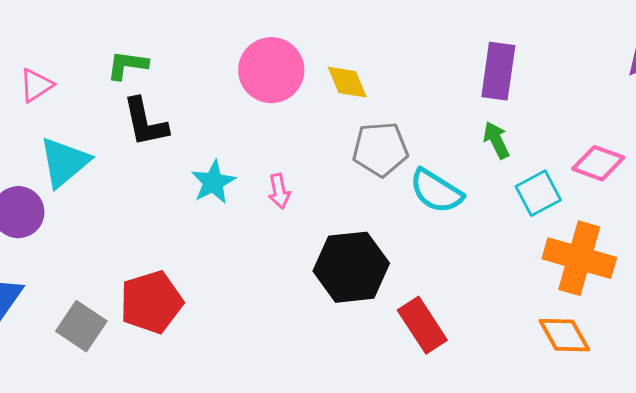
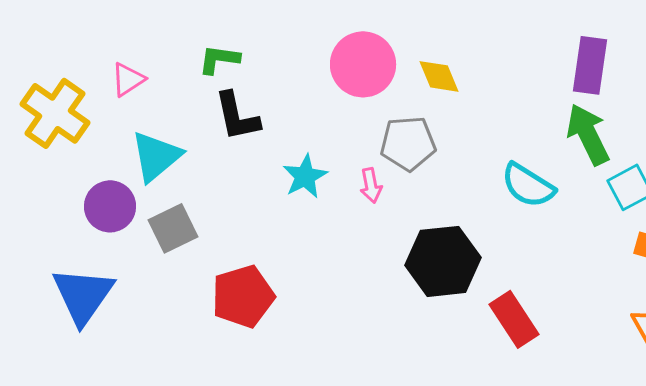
green arrow: (496, 140) -> (588, 134), size x1.6
gray pentagon: (380, 149) -> (408, 143), moved
gray square: (81, 326) -> (173, 228), moved, turned 30

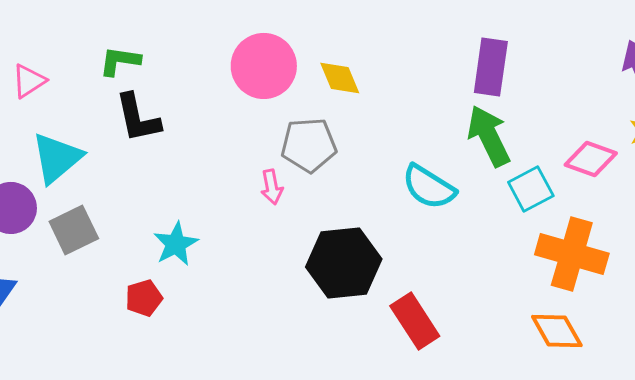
cyan star: (305, 176) -> (176, 244), moved
red pentagon: (243, 296) -> (144, 298), size x0.6

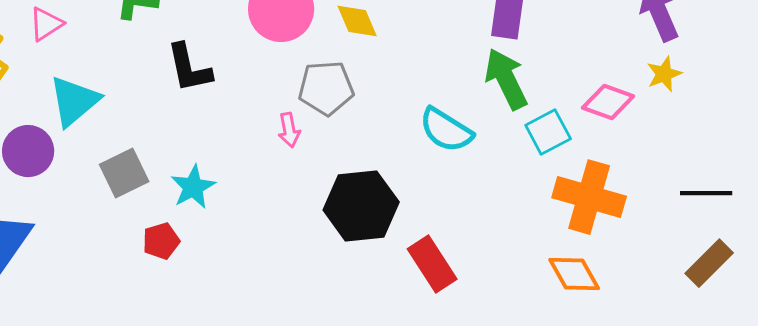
black L-shape: (138, 118) -> (189, 68), moved
gray square: (74, 230) -> (124, 173), moved

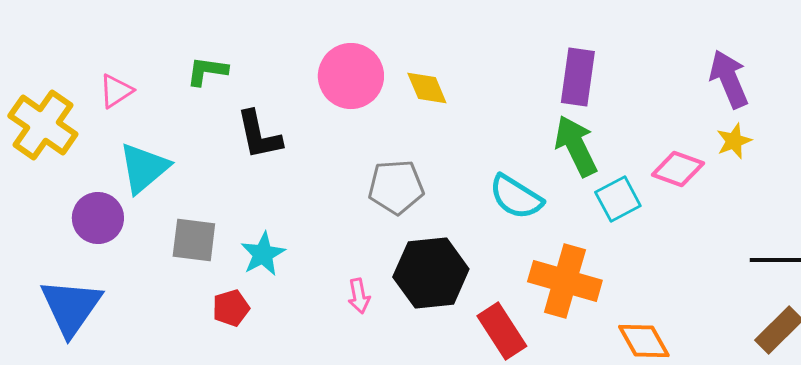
gray pentagon: (326, 88) -> (396, 187), moved
pink arrow: (289, 130) -> (359, 296), moved
gray square: (124, 173) -> (194, 240), turned 33
orange cross: (589, 197) -> (565, 281), moved

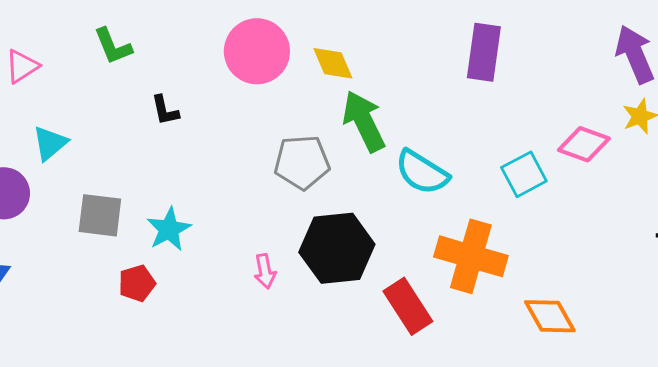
green L-shape: (207, 71) -> (113, 46), turned -120
black L-shape: (259, 135) -> (165, 110), size x0.6
green arrow: (576, 146) -> (364, 121), moved
cyan triangle: (144, 168) -> (50, 143), size x0.7

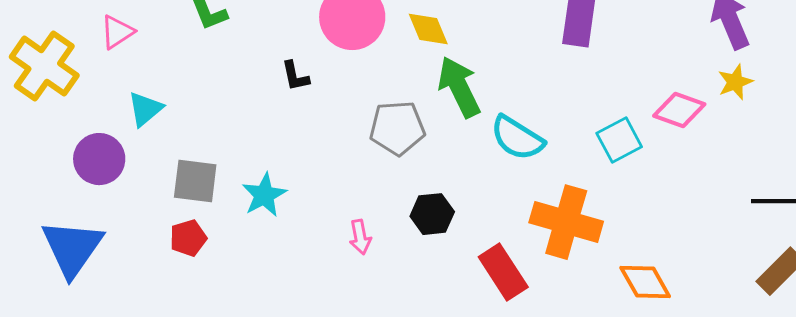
black L-shape: (165, 110) -> (295, 76), moved
black hexagon: (337, 248) -> (432, 214), size x0.6
red pentagon: (137, 283) -> (188, 238), moved

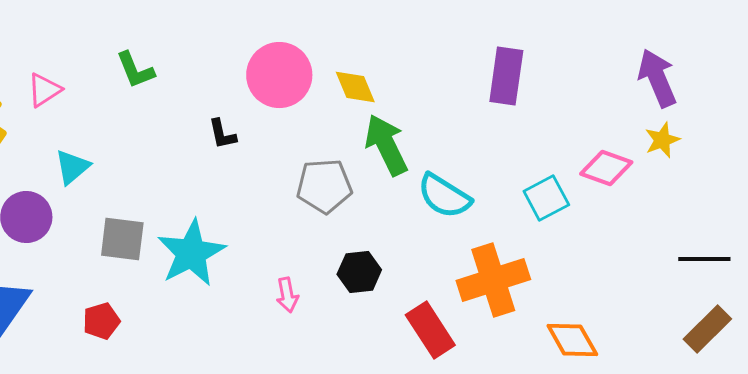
cyan star: (264, 195) -> (191, 253), size x1.5
orange cross: (566, 222) -> (493, 280), turned -34
red pentagon: (188, 238) -> (101, 321), moved

